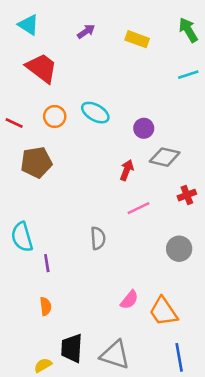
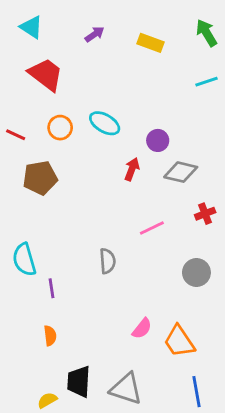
red arrow: (127, 170) -> (132, 169), moved

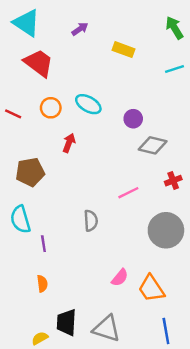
cyan triangle: (31, 27) -> (26, 23), size x1.4
yellow rectangle: (151, 43) -> (124, 50), moved
red arrow: (132, 169) -> (69, 143), moved
brown pentagon: (40, 178) -> (30, 172), moved
gray circle: (196, 273) -> (166, 230), size x1.5

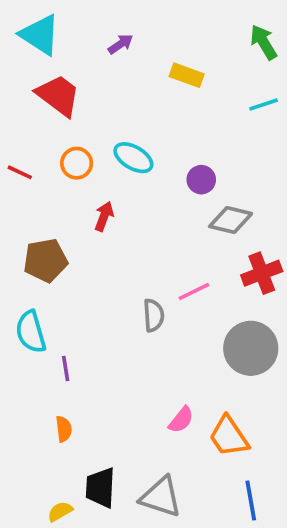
red cross: (173, 181) -> (262, 273), size x1.5
gray semicircle: (91, 221) -> (154, 315), moved

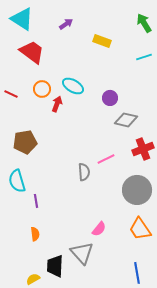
red arrow: (104, 216) -> (57, 104), moved
orange trapezoid: (229, 436) -> (140, 229), moved
gray triangle: (161, 497) -> (82, 253), moved, turned 30

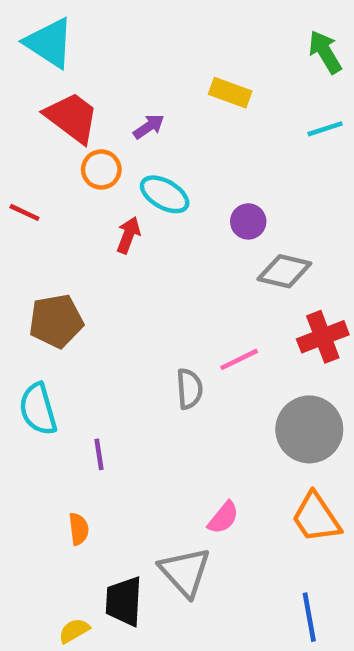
purple arrow: (66, 24) -> (149, 127), moved
orange circle: (42, 89) -> (101, 169), moved
purple line: (36, 201) -> (99, 454), moved

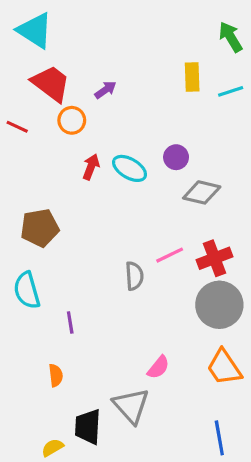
yellow rectangle: (230, 93) -> (192, 77), moved, turned 68
cyan ellipse: (165, 194) -> (130, 168), moved
red line: (24, 212) -> (17, 127), moved
red cross: (323, 337) -> (215, 258), moved

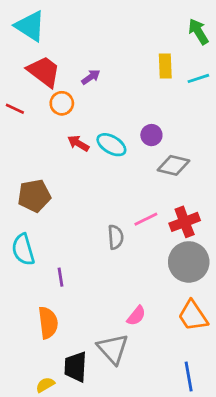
red arrow: (91, 167) -> (78, 143), turned -80
orange semicircle: (56, 375) -> (48, 323), size x1.6

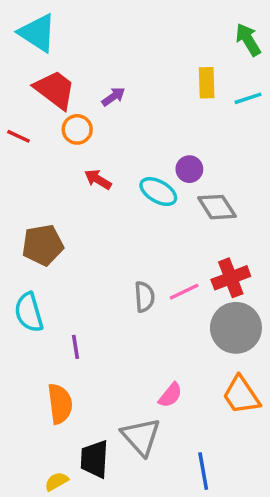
cyan ellipse: (111, 145) -> (158, 192), moved
gray diamond: (174, 165) -> (217, 207), turned 44
pink line: (146, 219) -> (184, 292), moved
blue line: (189, 376) -> (203, 471), moved

